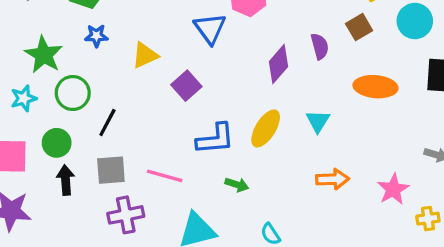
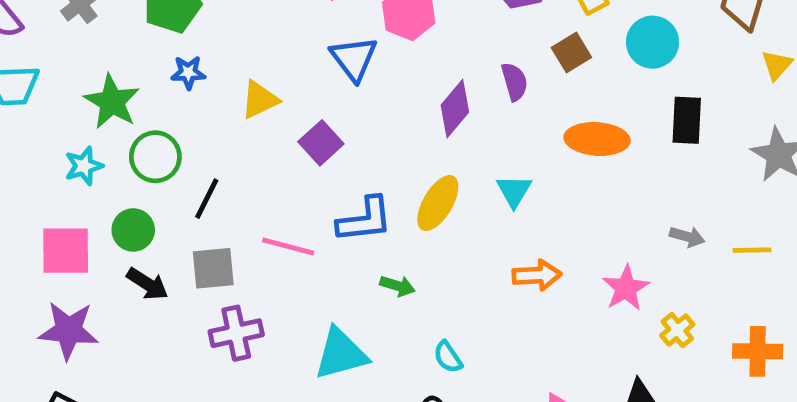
pink line: (165, 176) -> (288, 246), moved
black arrow: (66, 180) -> (147, 284), turned 128
yellow cross: (428, 219) -> (677, 330), turned -30

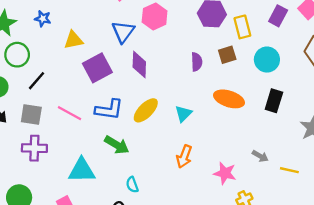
purple diamond: (455, 109) -> (139, 65), moved, turned -52
purple square: (321, 143) -> (97, 68), size x1.4
orange arrow: (537, 275) -> (184, 156), turned 100
green arrow: (398, 286) -> (117, 145), size x1.5
pink star: (626, 288) -> (225, 173), turned 30

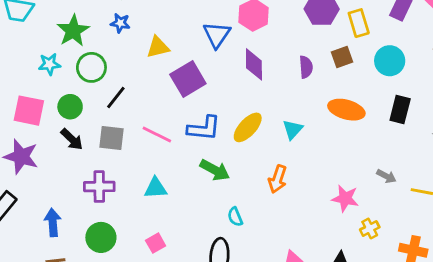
purple diamond: (139, 65) -> (254, 64), moved
purple cross: (34, 148) -> (99, 187), moved
orange arrow: (184, 156) -> (278, 179), moved
cyan triangle: (82, 170) -> (156, 188), moved, size x0.7

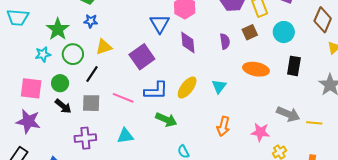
yellow triangle: (158, 47) -> (104, 47), moved
gray arrow: (386, 176) -> (288, 114), size x1.6
orange arrow: (278, 179) -> (223, 126), moved

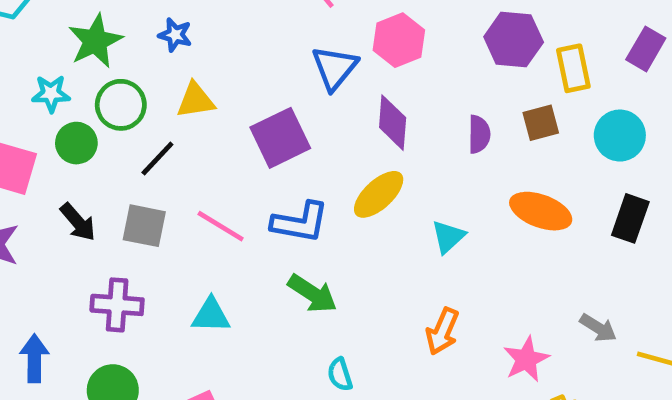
green circle: (60, 83) -> (76, 143), moved
yellow ellipse: (187, 88) -> (379, 194), moved
gray arrow: (288, 114) -> (598, 328), size x0.7
pink star: (260, 132) -> (526, 359), turned 30

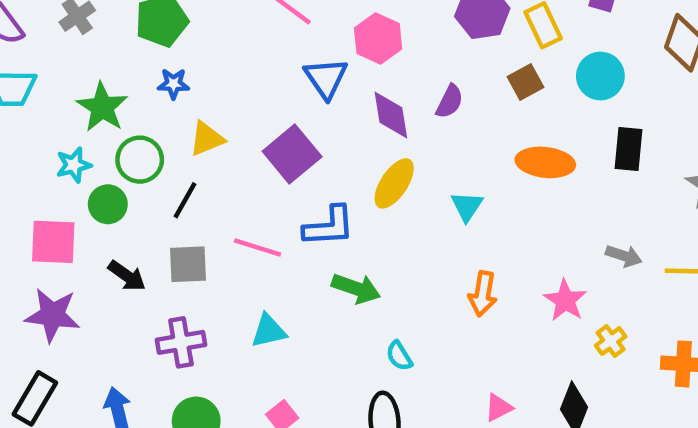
purple semicircle: (479, 134) -> (450, 101), moved, turned 40

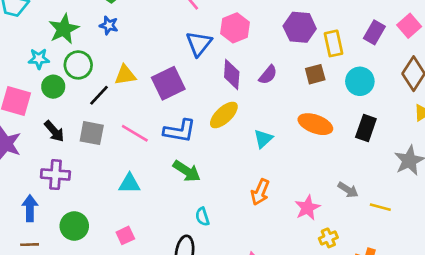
yellow triangle: (207, 139) -> (125, 75), moved
purple cross: (181, 342) -> (55, 175), moved

